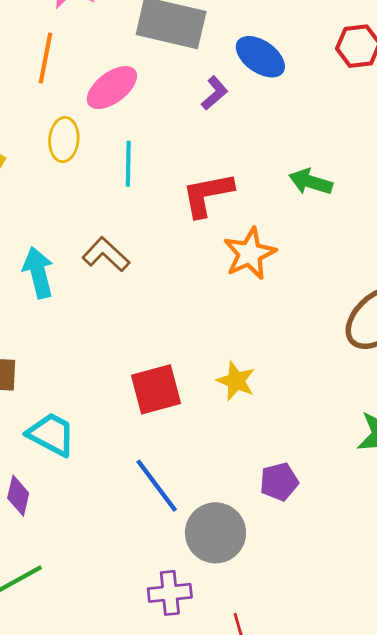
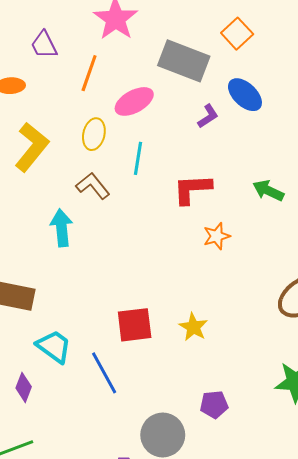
brown L-shape: (106, 254) -> (93, 186), moved
orange star: (250, 254) -> (217, 236), size x0.7
blue line: (157, 486) -> (104, 373), moved

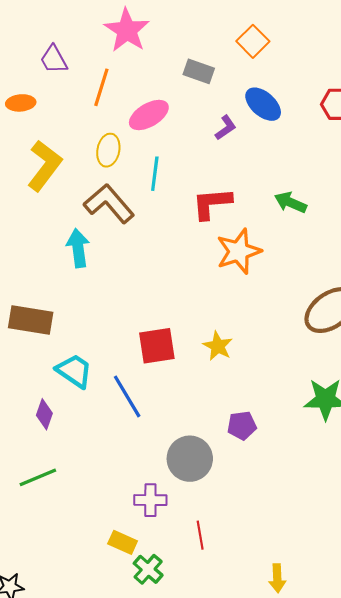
gray rectangle: (184, 61) -> (199, 71), size x0.6
brown L-shape: (93, 186) -> (109, 204), size x1.4
orange star: (217, 236) -> (239, 251), size x1.6

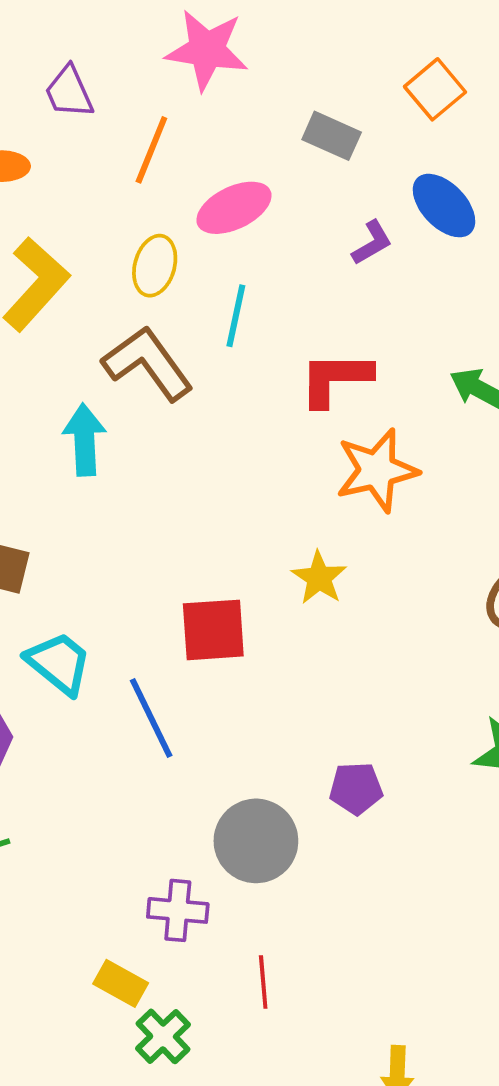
pink star: (127, 30) -> (207, 50), turned -30
yellow star: (218, 346) -> (319, 578), moved

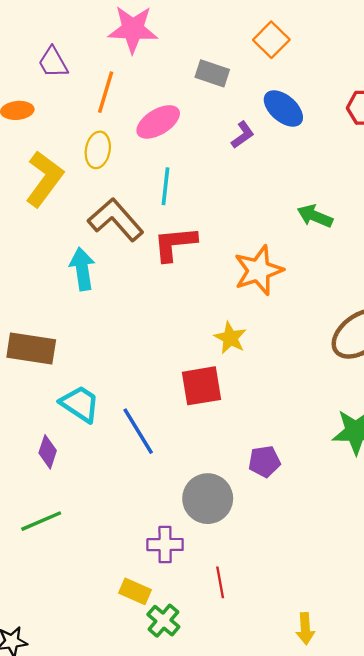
yellow ellipse: (155, 266) -> (98, 150), moved
red L-shape: (335, 379) -> (175, 244), moved
red square: (213, 630) -> (201, 386), moved

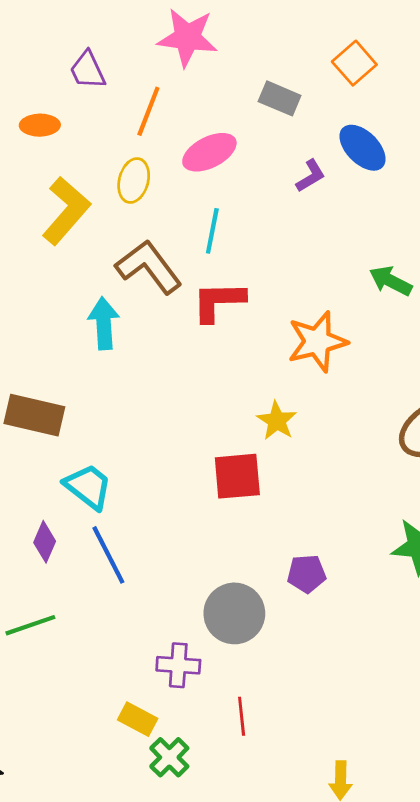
blue line: (138, 431) -> (108, 555), moved

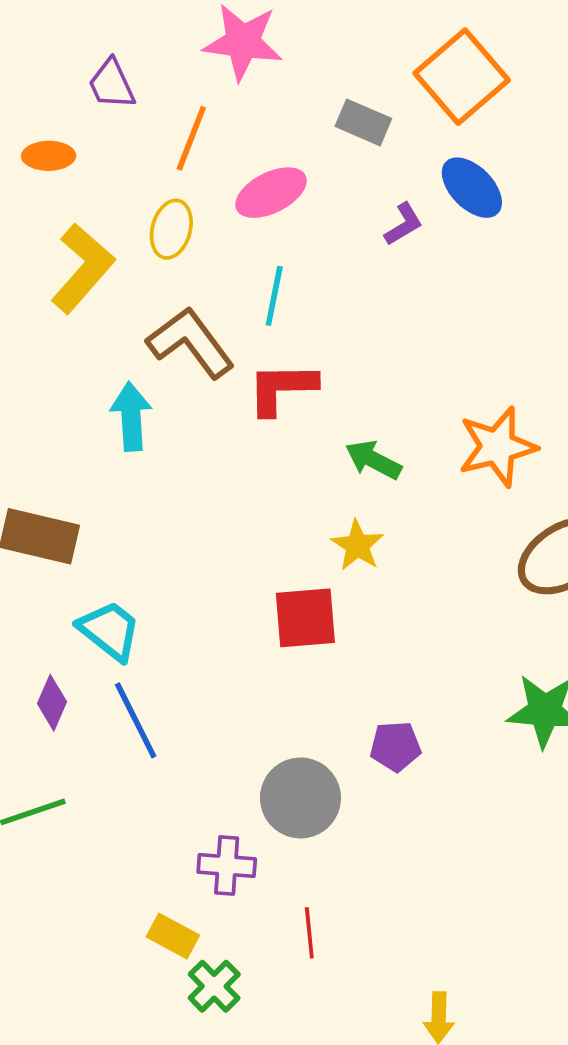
orange square: (354, 63) -> (462, 77), size x1.6
green arrow: (391, 281) -> (373, 460), moved
orange star: (317, 342) -> (497, 447), moved

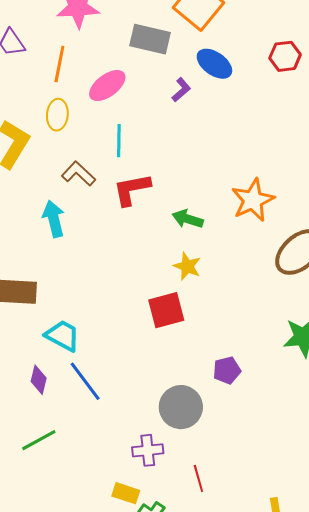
gray rectangle: (363, 122) -> (150, 39), size x1.4
brown L-shape: (191, 343) -> (78, 174), size x0.7

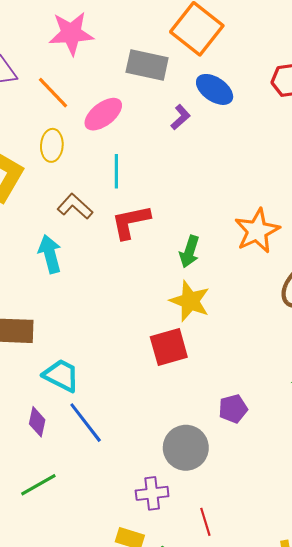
orange line: (59, 64) -> (53, 93), turned -54
green arrow: (188, 219) -> (189, 252), turned -88
yellow star: (187, 266) -> (190, 301), size x1.4

